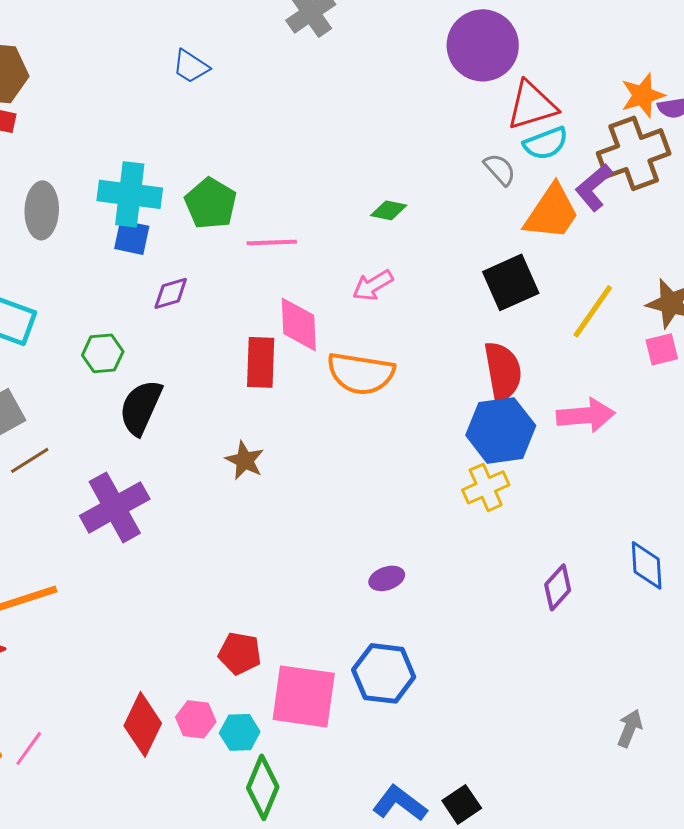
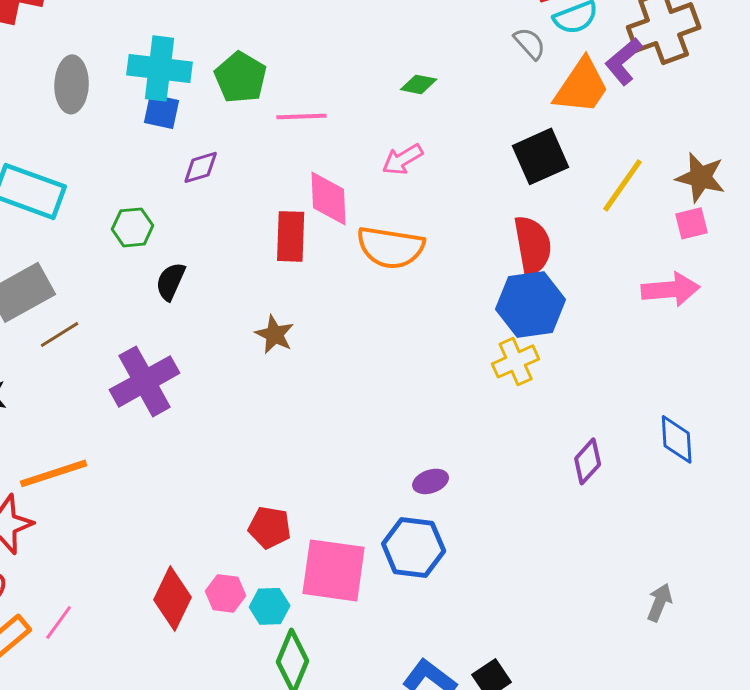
black semicircle: (141, 407) -> (171, 281), size x0.7
pink arrow: (586, 415) -> (671, 289), moved
purple ellipse: (387, 578) -> (431, 481), moved

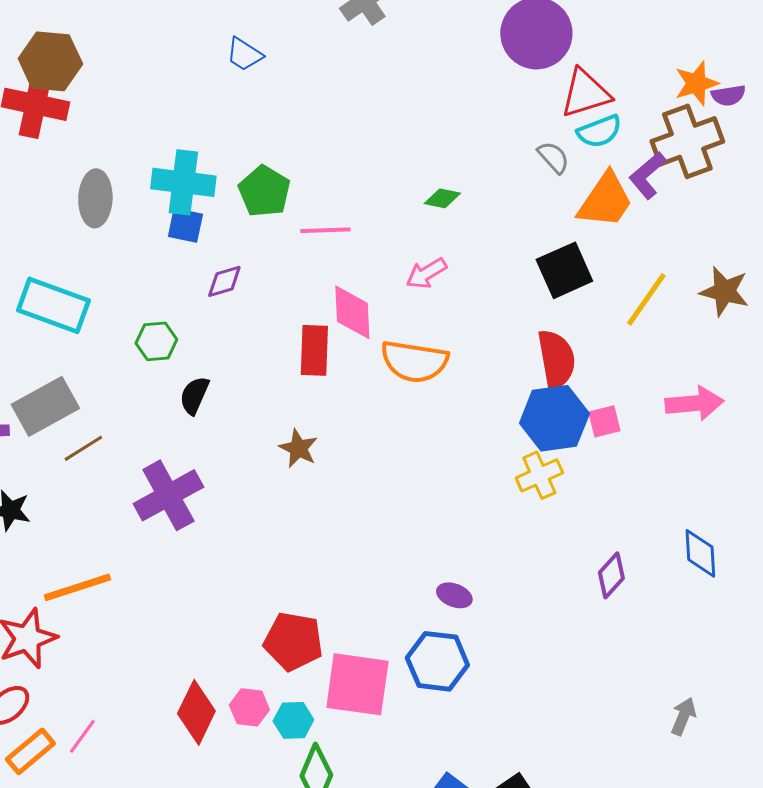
pink square: (692, 223) -> (604, 421), moved
purple ellipse: (431, 481) -> (454, 595), turned 40
red pentagon: (270, 527) -> (293, 641), size x1.4

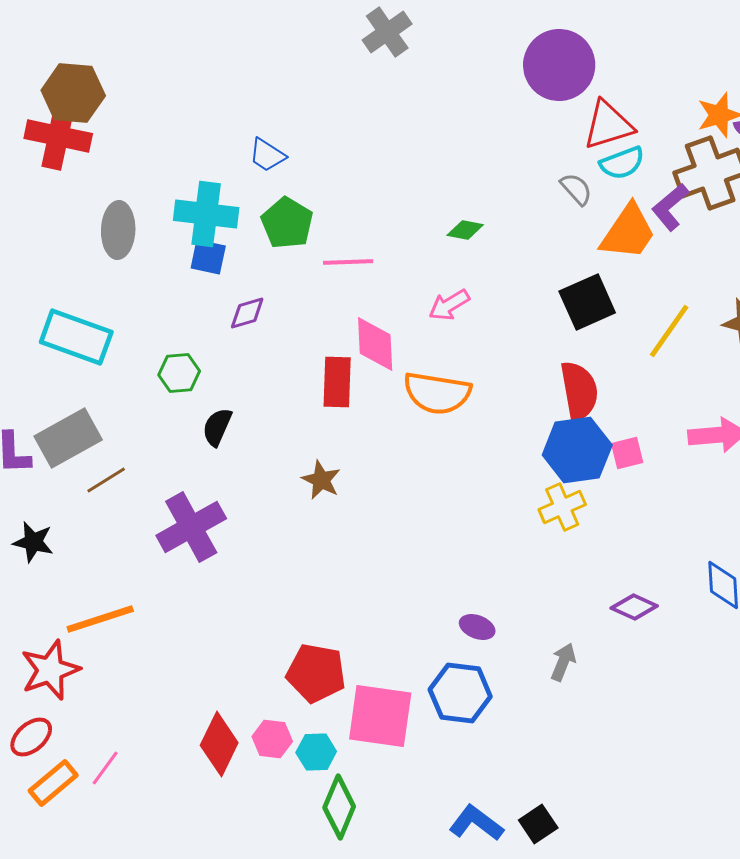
blue trapezoid: (244, 54) -> (267, 155), moved
purple diamond: (611, 575) -> (634, 607), turned 72
gray arrow: (683, 716) -> (563, 662), moved

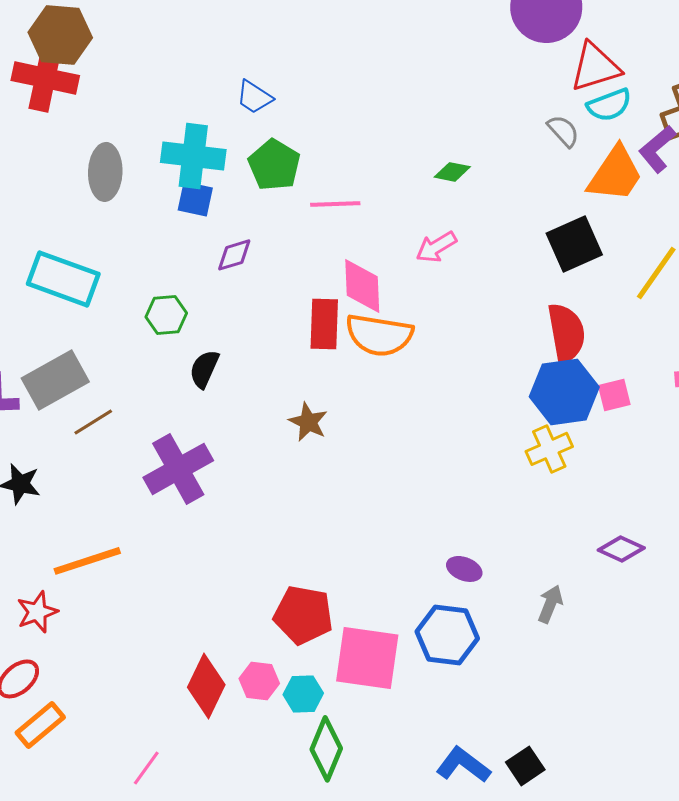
orange semicircle: (437, 393) -> (379, 335), moved
red star: (50, 670) -> (37, 612), size x0.7
pink line: (105, 768) -> (146, 768), moved

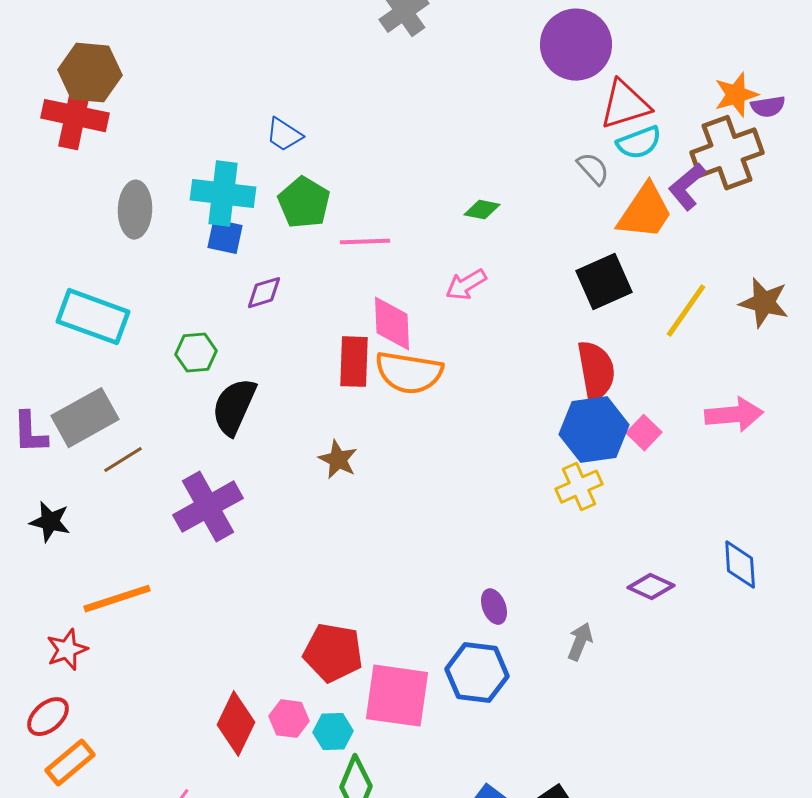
black semicircle: (204, 369) -> (234, 407), size x1.5
pink square: (614, 395) -> (644, 433), turned -32
purple ellipse: (464, 569) -> (494, 607), turned 48

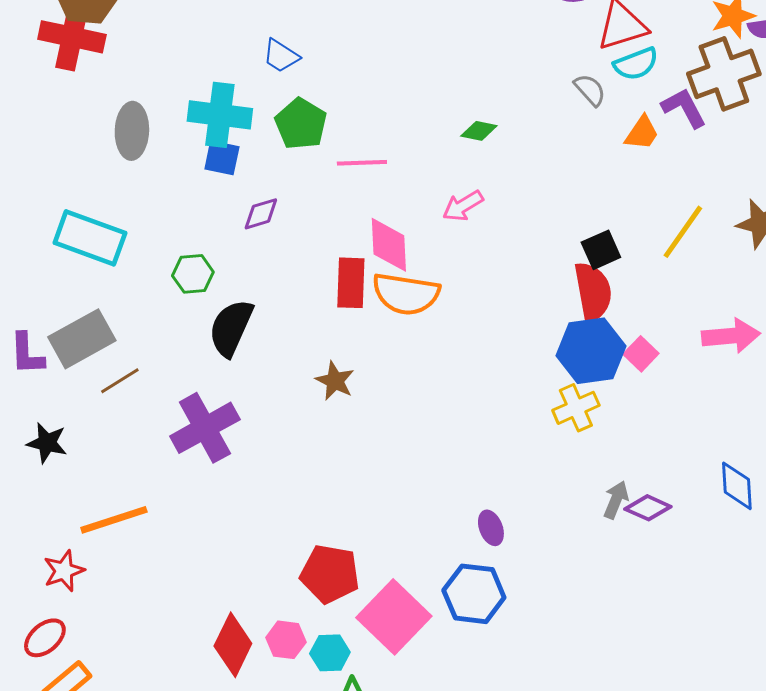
purple L-shape: (687, 187) -> (684, 108), turned 102
orange trapezoid: (645, 212) -> (642, 133), size x0.6
black square: (604, 282) -> (601, 250), moved, size x0.7
gray arrow: (580, 642) -> (616, 500), moved
pink square: (397, 696) -> (394, 617), turned 36

